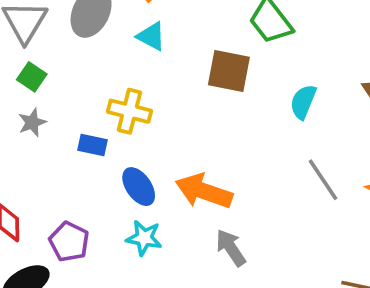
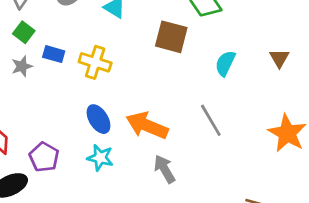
blue rectangle: (92, 145) -> (54, 54), moved
gray line: (323, 180) -> (211, 120), moved

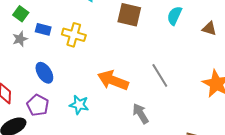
brown triangle: (279, 58) -> (209, 29), turned -42
cyan semicircle: (225, 63) -> (174, 16), moved
blue ellipse: (98, 119) -> (44, 73), moved
gray arrow: (165, 169) -> (141, 114), moved

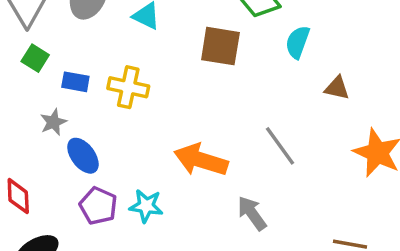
brown triangle: (209, 29) -> (337, 88), moved
gray star: (20, 39) -> (53, 122), moved
purple pentagon: (38, 105) -> (98, 206), moved

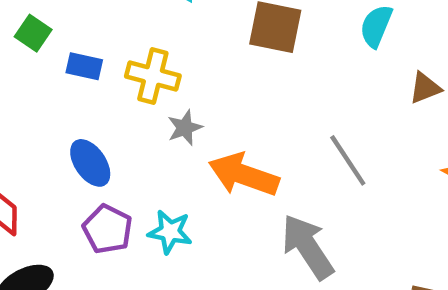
brown triangle: (337, 88) -> (425, 88), turned -36
gray star: (53, 122) -> (185, 128), moved
gray arrow: (252, 213) -> (308, 247), size x1.4

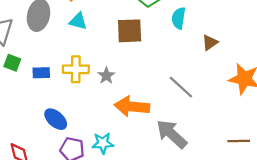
gray star: (185, 128) -> (106, 76), moved

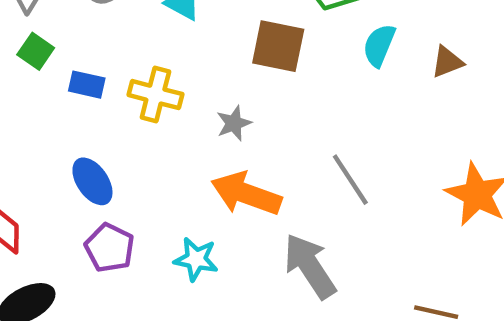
brown triangle: (210, 43) -> (447, 62), moved
gray star: (106, 76) -> (234, 123), moved
cyan star: (103, 143) -> (196, 259), moved

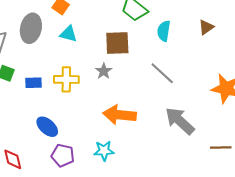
brown triangle: (447, 62) -> (206, 27), moved
gray star: (234, 123) -> (104, 71), moved
gray line: (350, 180) -> (162, 73), moved
gray arrow: (310, 266) -> (180, 121), moved

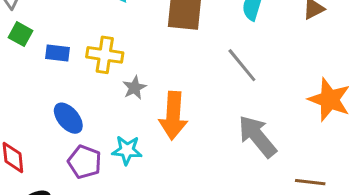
gray star: (104, 71) -> (134, 88), moved
orange arrow: (119, 115) -> (173, 116), turned -100
cyan star: (104, 151) -> (127, 150), moved

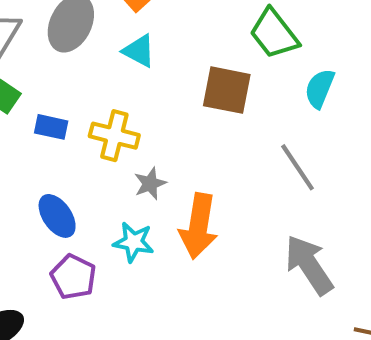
cyan star: (127, 150) -> (133, 242), moved

